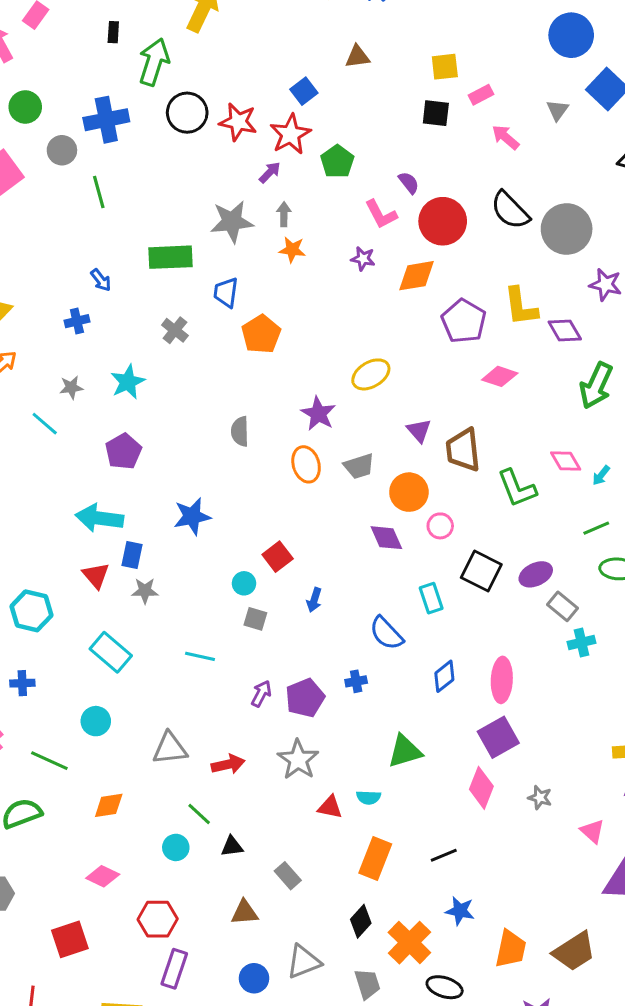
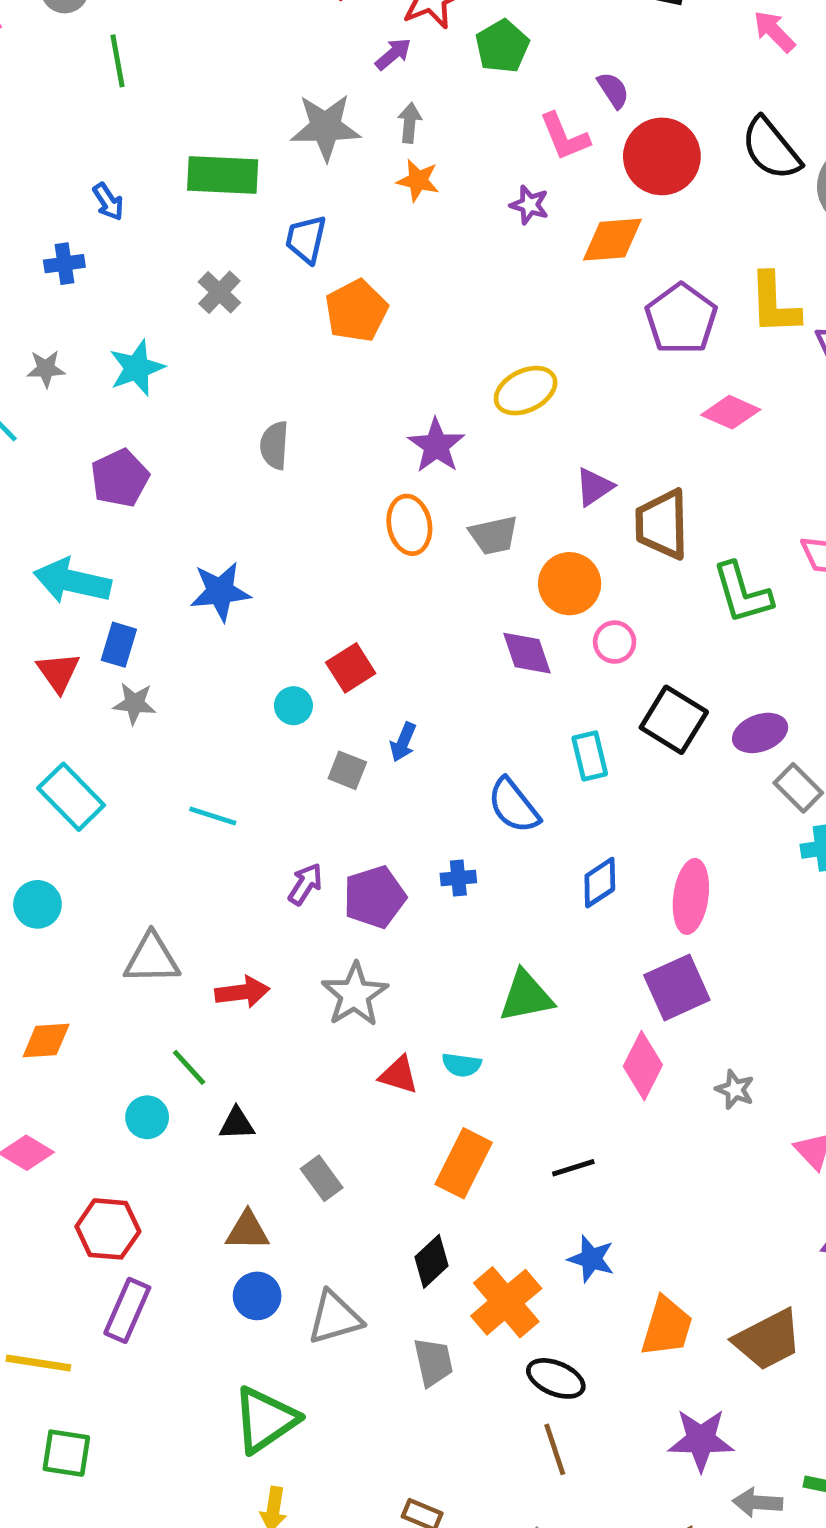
gray semicircle: (240, 431) -> (274, 445), moved
purple triangle: (419, 431) -> (594, 487), turned 32
gray square: (255, 619) -> (347, 770), moved
blue circle: (254, 978) -> (257, 1296), moved

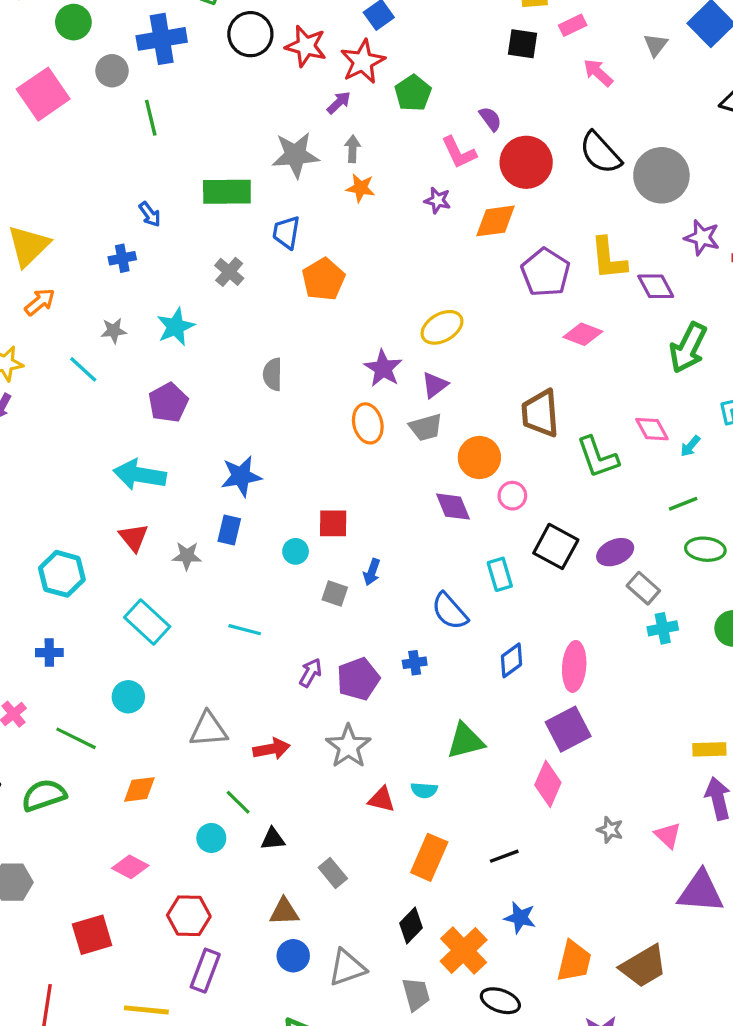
purple triangle: (594, 487) -> (435, 385), moved
blue rectangle: (119, 645) -> (229, 530), moved
red square: (351, 668) -> (333, 523), turned 36
gray star: (735, 1090) -> (610, 830), moved

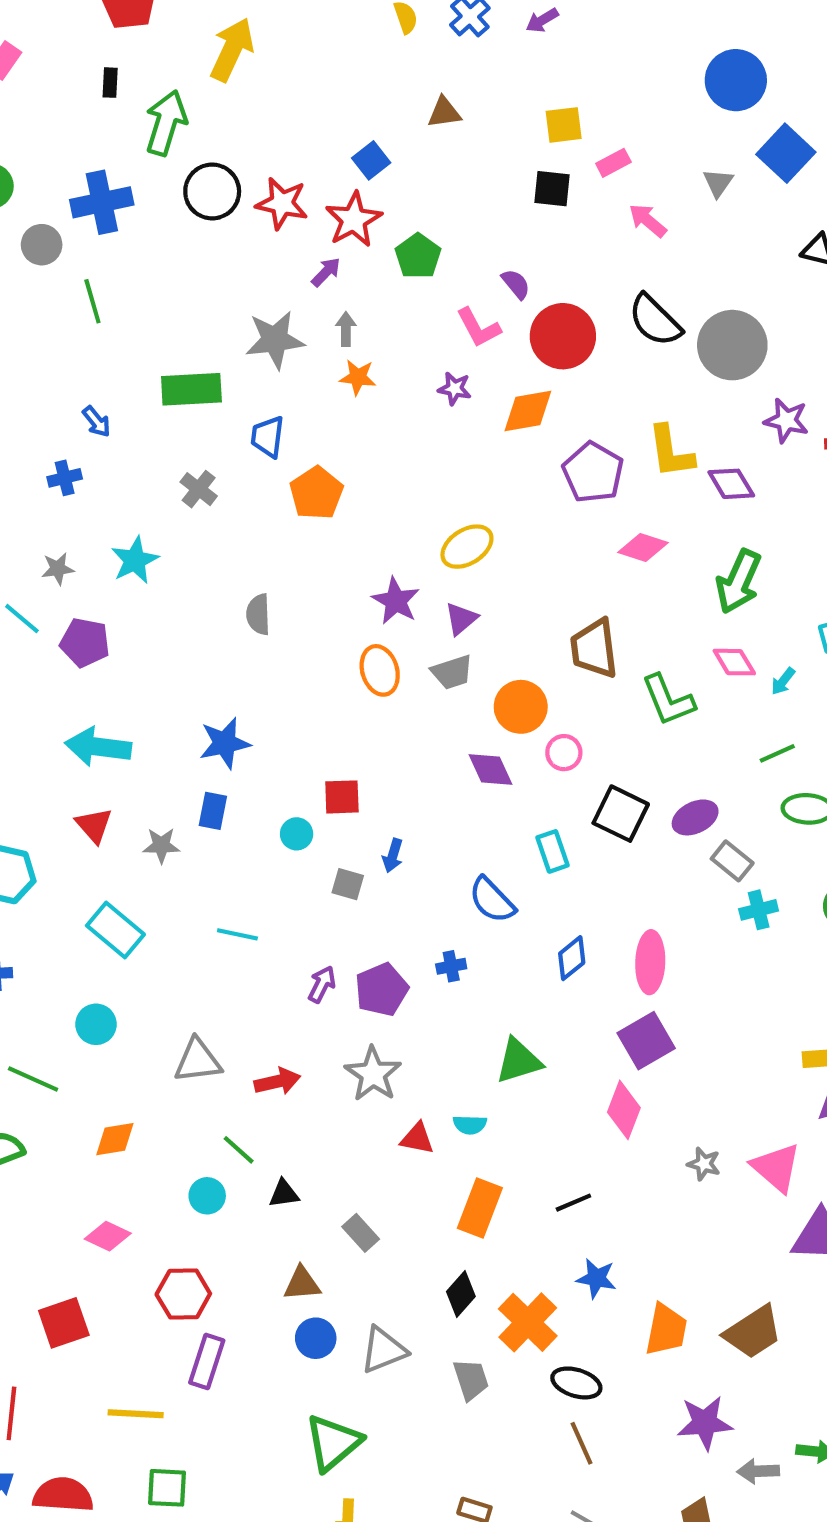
green arrow: (688, 348) -> (739, 582), moved
purple pentagon: (168, 403) -> (85, 643), moved, turned -30
pink triangle: (668, 835) -> (776, 1168), size x1.5

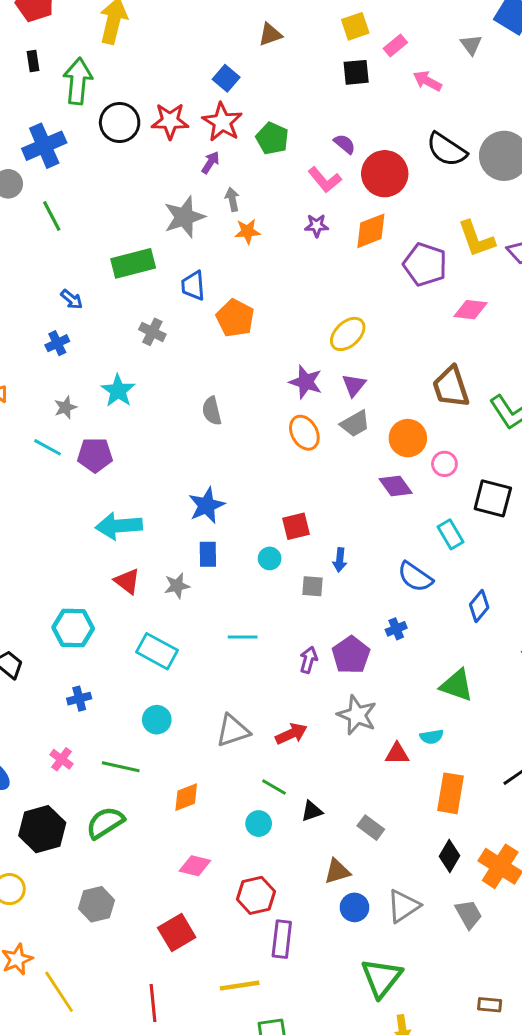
green triangle: (519, 1061) -> (457, 685), turned 48

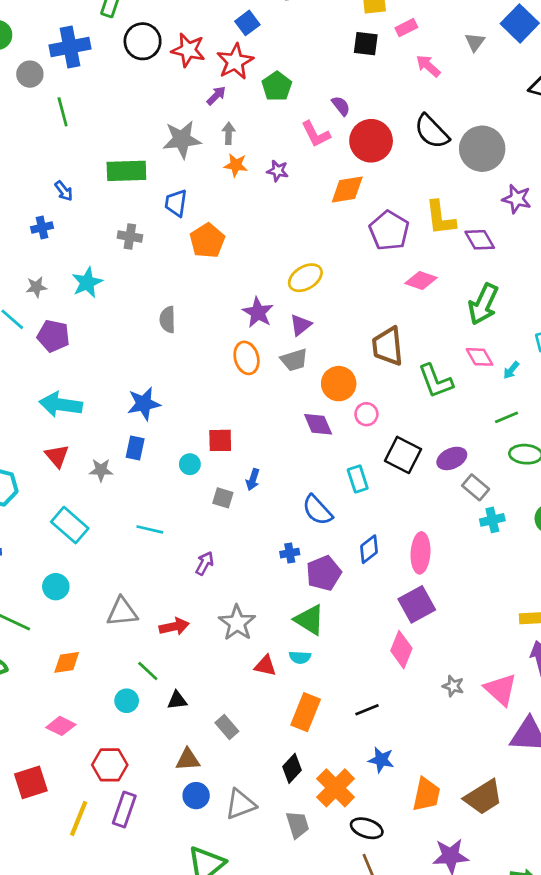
purple star: (317, 226) -> (278, 171), moved
gray cross: (152, 332) -> (130, 237), turned -30
purple pentagon: (351, 655) -> (324, 573), moved
green triangle: (457, 685) -> (309, 620), moved
yellow line: (240, 986) -> (79, 818), moved, turned -72

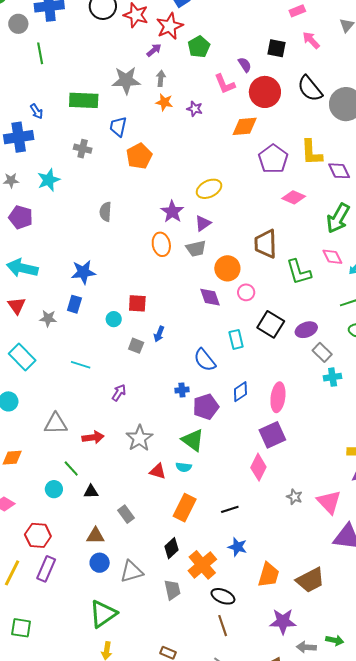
black square: (366, 44) -> (277, 48), moved
blue cross: (42, 227) -> (19, 137), size x1.8

